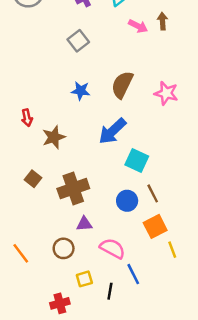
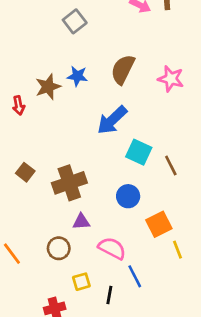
brown star: (54, 137) -> (48, 87), moved
brown line: (153, 193) -> (171, 166), moved

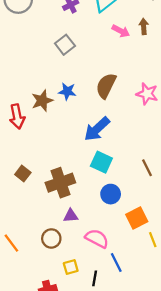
red arrow: (19, 105) -> (17, 117), size x1.5
cyan square: (139, 152) -> (101, 162), moved

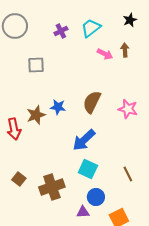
gray square: (65, 45) -> (36, 65), moved, turned 36
purple triangle: (71, 216) -> (83, 212), moved

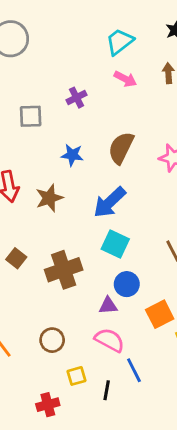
purple cross: (61, 31) -> (77, 98), moved
pink arrow: (105, 54) -> (125, 79), moved
gray square: (36, 65) -> (31, 116), moved
brown star: (36, 115) -> (49, 198), moved

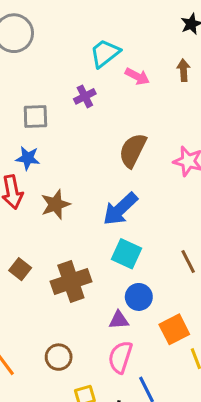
cyan trapezoid: (120, 42) -> (105, 53), moved
blue star: (72, 155) -> (28, 158), moved
pink semicircle: (110, 340) -> (120, 357), turned -100

